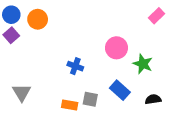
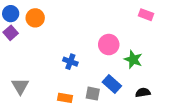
pink rectangle: (157, 16) -> (146, 15), turned 64
gray square: (90, 99) -> (93, 94), moved

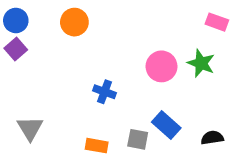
orange circle: (35, 18) -> (74, 22), moved
green star: (133, 59) -> (201, 63), moved

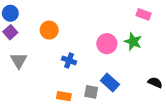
orange circle: (74, 22) -> (49, 30), moved
gray triangle: (30, 128) -> (19, 60), moved
black semicircle: (212, 138) -> (155, 82), moved, turned 32

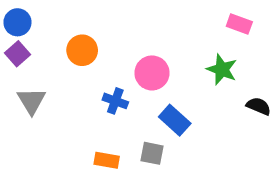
pink circle: (107, 44) -> (152, 73), moved
blue rectangle: (110, 82) -> (175, 120), moved
black semicircle: (155, 82) -> (259, 106), moved

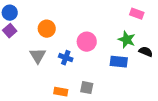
gray triangle: (31, 101) -> (38, 56), moved
black semicircle: (259, 106) -> (146, 52), moved
blue rectangle: (175, 120) -> (119, 62), moved, turned -36

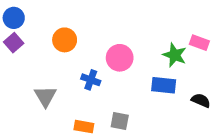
pink rectangle: (137, 14) -> (199, 43), moved
black semicircle: (146, 52) -> (201, 100), moved
gray triangle: (38, 56) -> (45, 96), moved

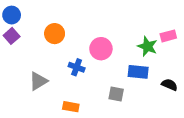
pink rectangle: (199, 43) -> (168, 36), turned -35
gray triangle: (45, 96) -> (38, 81), turned 30
gray square: (120, 121) -> (116, 94), moved

